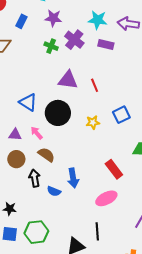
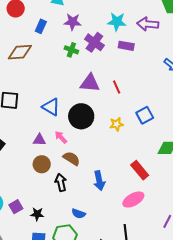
blue semicircle: (54, 191) -> (79, 214), moved

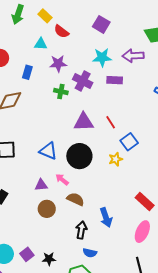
blue square: (145, 115) -> (129, 142), moved
black arrow: (61, 182) -> (81, 230), moved, turned 30
pink ellipse: (133, 200) -> (142, 232), turned -30

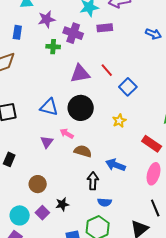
yellow star: (116, 159) -> (119, 121), moved
purple triangle: (41, 185) -> (47, 142), turned -40
brown circle: (47, 209) -> (38, 184), moved
blue arrow: (106, 217) -> (116, 165), turned 138
black star: (49, 259) -> (62, 204), moved

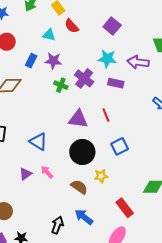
purple star: (47, 19) -> (53, 61), moved
red line: (107, 70) -> (106, 115), moved
black circle: (81, 108) -> (82, 152), moved
brown semicircle: (83, 151) -> (79, 187), moved

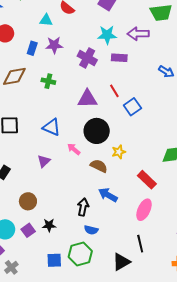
green cross: (61, 85) -> (48, 81), moved
blue square: (120, 146) -> (132, 107), moved
pink arrow: (47, 172) -> (74, 149), moved

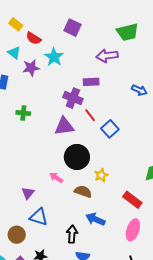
cyan triangle: (46, 20) -> (14, 53), turned 40
cyan star: (107, 35) -> (54, 57), moved, turned -30
purple star: (54, 45) -> (31, 68), moved
purple cross: (87, 58) -> (73, 98), moved
blue triangle: (52, 127) -> (39, 217), moved

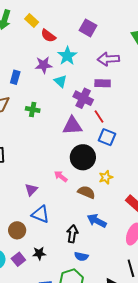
cyan triangle: (14, 53) -> (60, 81), moved
purple arrow: (107, 56) -> (108, 59), moved
blue square: (110, 129) -> (107, 137), moved, turned -30

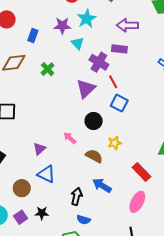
green cross: (33, 109) -> (48, 69), turned 32
purple triangle: (72, 126) -> (86, 89), turned -45
black circle: (83, 157) -> (94, 121), size x0.7

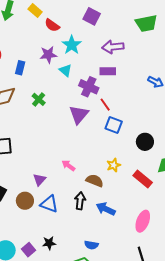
black circle: (94, 121) -> (145, 142), moved
red rectangle: (142, 172) -> (143, 179), moved
brown circle: (22, 188) -> (25, 201), moved
black arrow: (76, 196) -> (80, 201), moved

